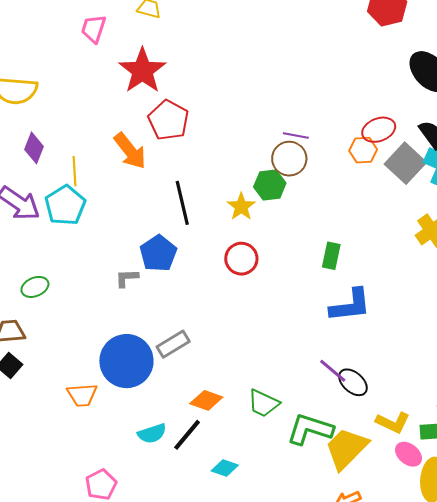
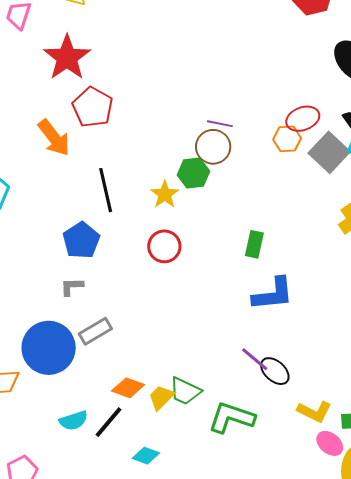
gray L-shape: (127, 278) -> (72, 287), moved
yellow trapezoid: (346, 448) -> (161, 397), moved, size x0.6

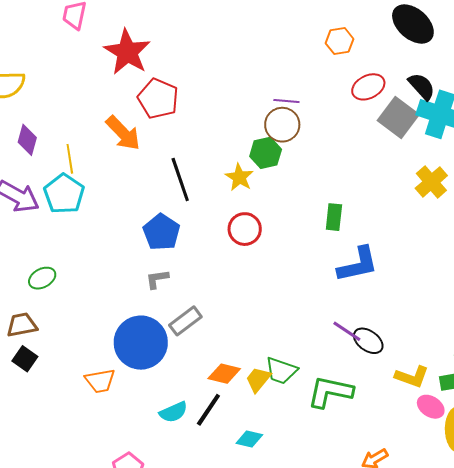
orange hexagon: (287, 139) -> (339, 41), moved

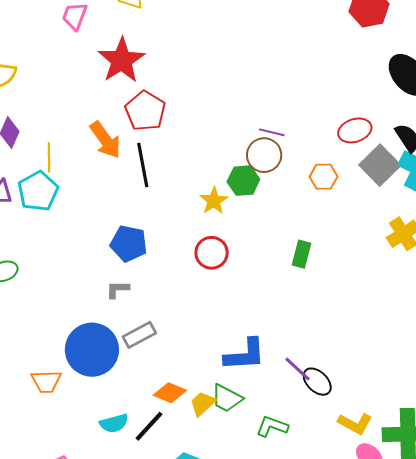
orange hexagon: (339, 41) -> (324, 177), moved
black line: (180, 180) -> (143, 165), moved
blue pentagon: (161, 232) -> (129, 244), turned -30
blue L-shape: (358, 264) -> (245, 355), moved
green L-shape: (330, 392) -> (272, 426), size x0.7

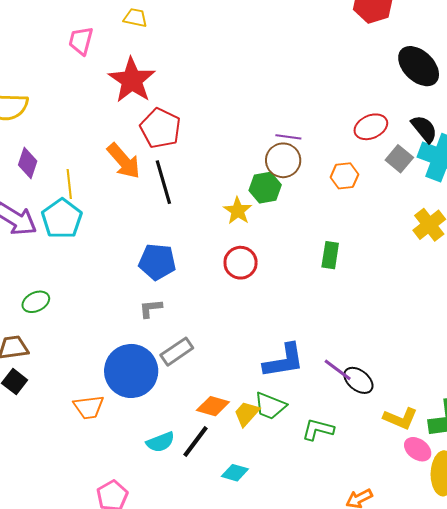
gray square: (380, 165) -> (399, 159), size x0.7

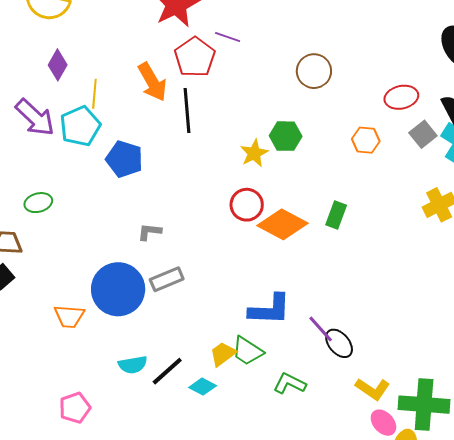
purple line: (288, 137) -> (228, 37), moved
brown circle: (283, 160) -> (314, 71), moved
blue pentagon: (157, 262) -> (124, 159), moved
orange diamond: (213, 406) -> (283, 224), moved, size x1.5
cyan diamond: (235, 473) -> (203, 387), moved

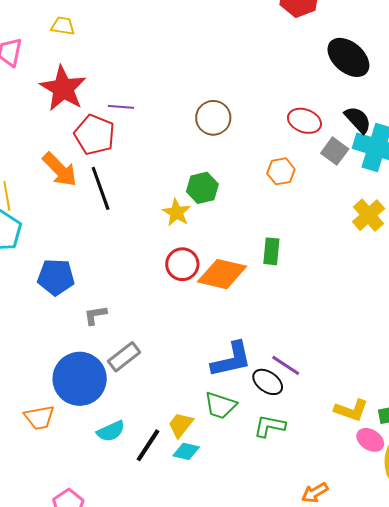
red ellipse: (401, 97) -> (304, 121), turned 48
blue pentagon: (124, 159) -> (56, 277), moved
black ellipse: (339, 343) -> (268, 382), moved
yellow trapezoid: (223, 354) -> (181, 425), moved
cyan semicircle: (133, 365) -> (111, 431), moved

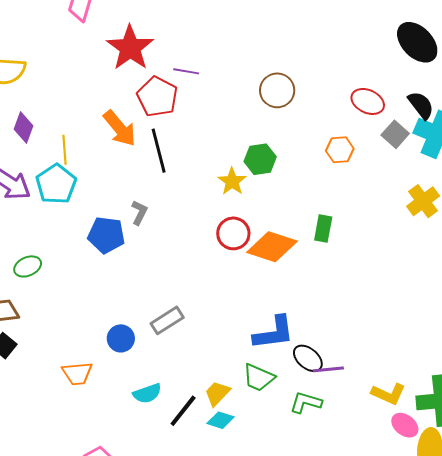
gray L-shape: (95, 315) -> (139, 213), moved, turned 120
purple line: (286, 365) -> (328, 369), moved, turned -44
blue circle: (80, 379) -> (121, 338), size x0.5

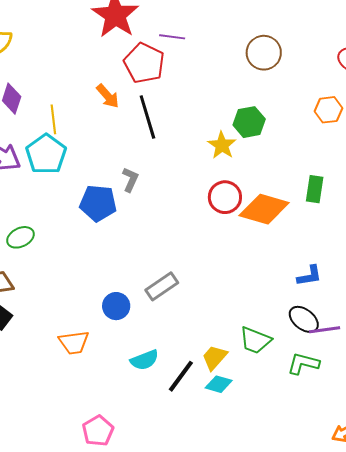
orange arrow: (120, 128) -> (108, 96), size x0.7
blue L-shape: (274, 333) -> (309, 276), moved, size x0.6

